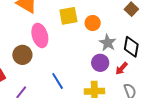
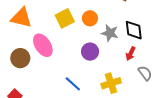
brown circle: (22, 55) -> (20, 58), moved
purple circle: (100, 63) -> (90, 52), moved

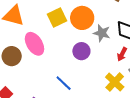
orange circle: (90, 18) -> (82, 18), size x1.5
yellow cross: (111, 83) -> (115, 82), moved, turned -30

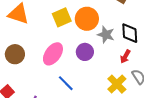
pink ellipse: (34, 44) -> (53, 54), moved, turned 65

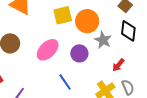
black diamond: (130, 33) -> (128, 31), moved
blue line: (66, 83) -> (65, 82), moved

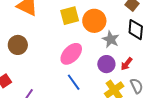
pink ellipse: (48, 50) -> (71, 54), moved
purple circle: (79, 53) -> (106, 64), moved

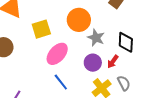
yellow square: (70, 16) -> (41, 29), moved
black diamond: (136, 30) -> (126, 42), moved

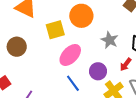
orange circle: (79, 20) -> (81, 16), moved
purple circle: (93, 63) -> (98, 71), moved

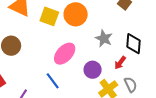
yellow square: (55, 30) -> (49, 16), moved, turned 36
blue line: (73, 83) -> (53, 81), moved

